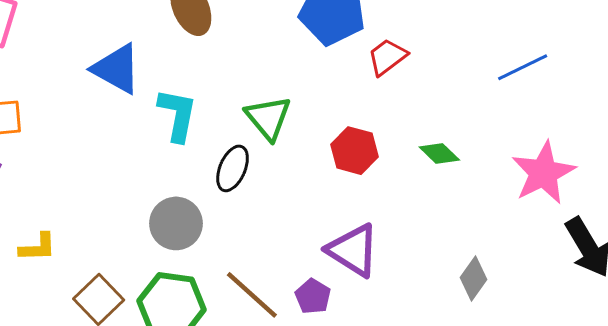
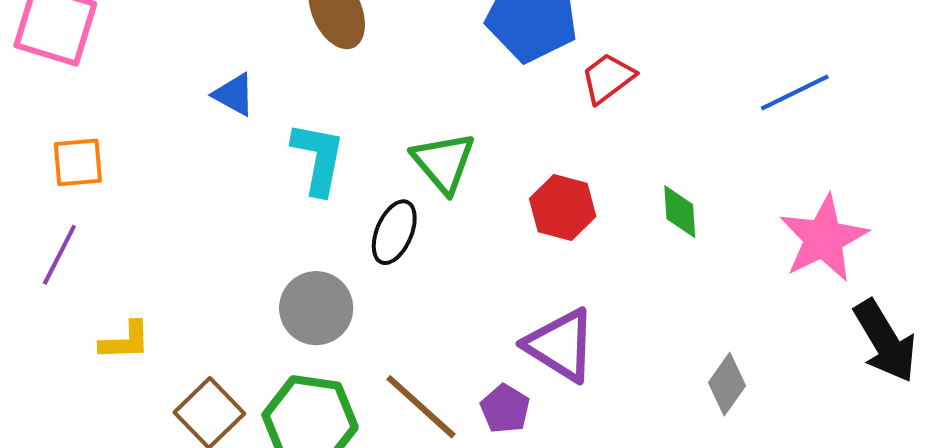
blue triangle: (116, 69) -> (234, 95), size x0.6
green diamond: (439, 154) -> (680, 212), turned 42

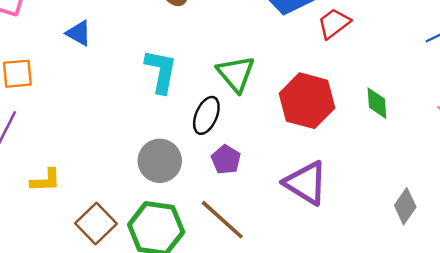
blue triangle: (234, 95) -> (79, 33), moved
red hexagon: (563, 208) -> (307, 101), size x1.4
purple pentagon: (505, 409) -> (226, 160), moved

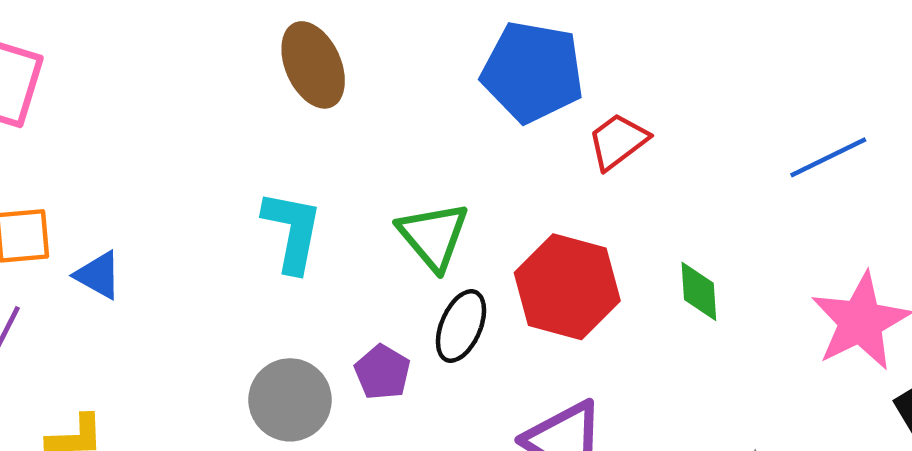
blue triangle: (79, 33) -> (98, 275), moved
black ellipse: (206, 115) -> (461, 326), moved
purple pentagon: (226, 160) -> (382, 372), moved

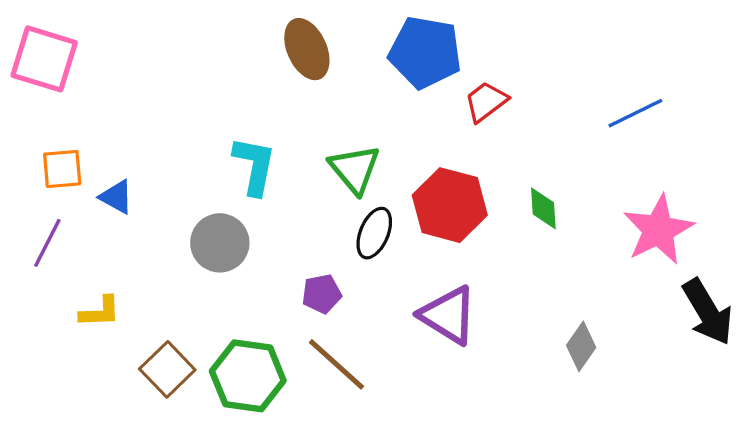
brown ellipse: (313, 65) -> (307, 49), moved
purple pentagon: (382, 372) -> (322, 294), moved, turned 30
gray circle: (290, 400) -> (220, 243), moved

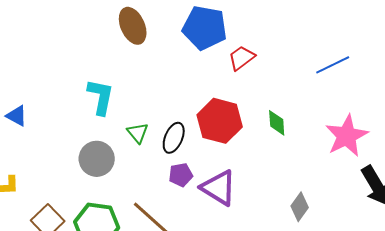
green triangle: (355, 169) -> (138, 133), moved, size x0.7
gray circle: (220, 243) -> (97, 159), moved
purple pentagon: (322, 294) -> (181, 175), moved

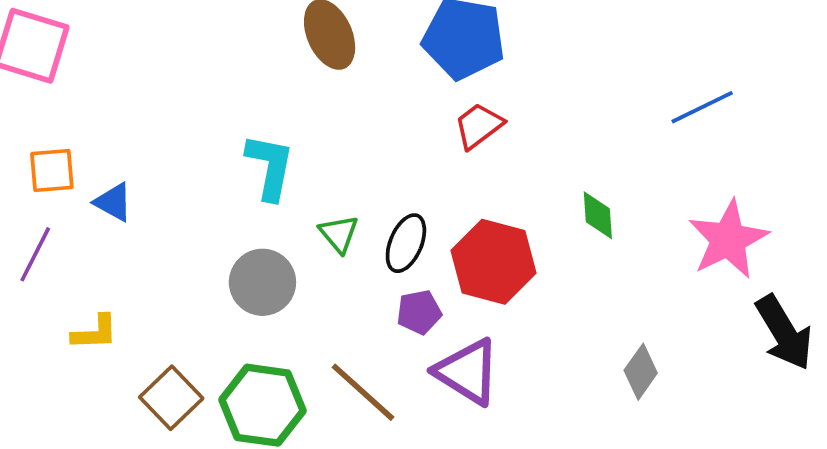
red trapezoid: (242, 58) -> (479, 126), moved
red hexagon: (220, 121) -> (493, 262), moved
purple triangle: (219, 188) -> (467, 372), moved

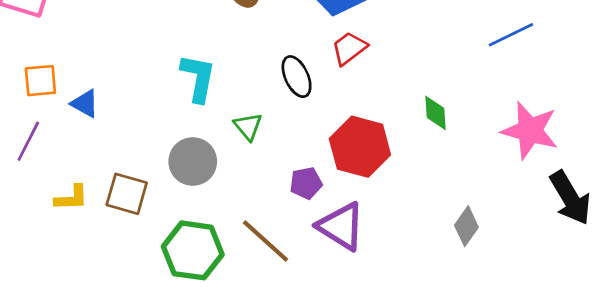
pink star: (728, 239) -> (530, 130), turned -30
black ellipse: (406, 243) -> (297, 77), moved, turned -48
brown square: (171, 398) -> (127, 194), moved, turned -30

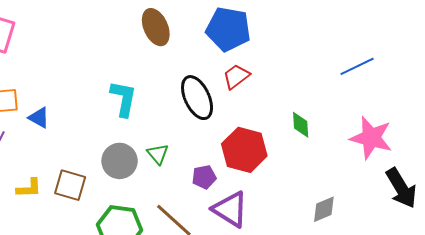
black ellipse: (297, 77) -> (197, 98), size x1.4
green triangle: (248, 126) -> (158, 154), moved
gray diamond: (466, 226) -> (324, 209), turned 32

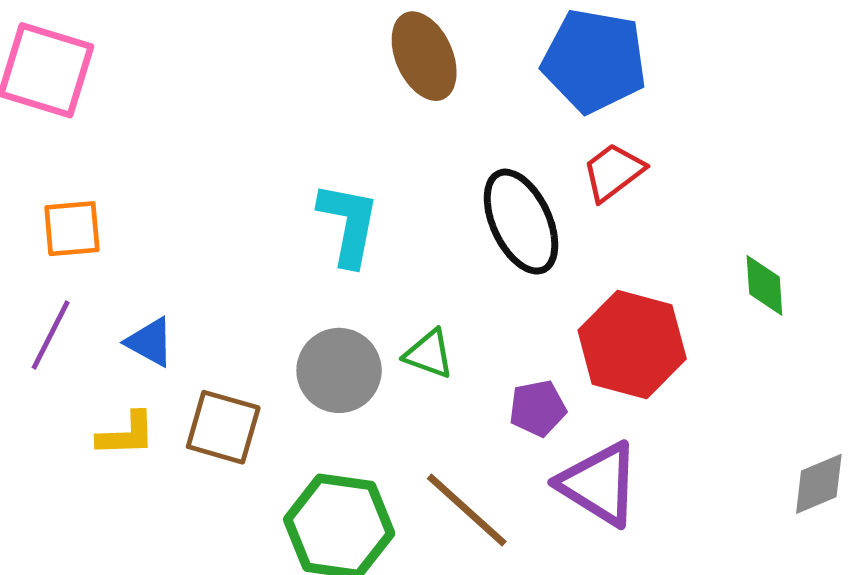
blue triangle: (39, 118) -> (150, 342), moved
green triangle: (158, 154) -> (429, 354), turned -30

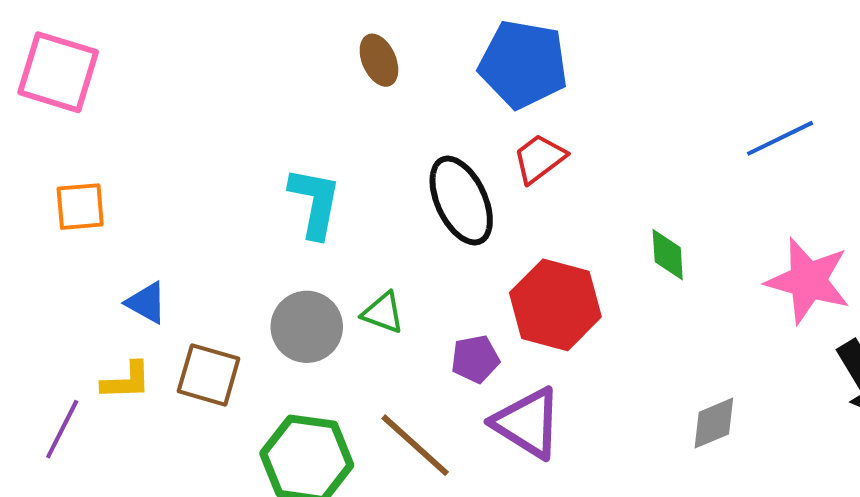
brown ellipse: (424, 56) -> (379, 60), size x0.7
purple line: (51, 335) -> (62, 429), moved

